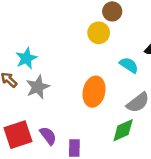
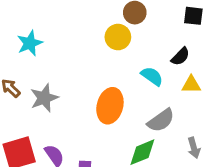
cyan star: (26, 58) -> (30, 43), moved

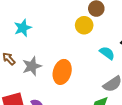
orange ellipse: (110, 106) -> (62, 72), moved

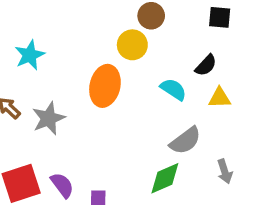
orange ellipse: (62, 72) -> (105, 86), moved

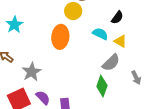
yellow triangle: (220, 98) -> (120, 41), moved, turned 40
gray star: (49, 118) -> (32, 72), moved
green diamond: (165, 178) -> (102, 86), turned -40

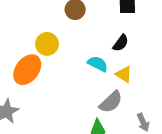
yellow circle: (73, 11) -> (47, 44), moved
orange ellipse: (60, 37) -> (27, 70), moved, turned 30

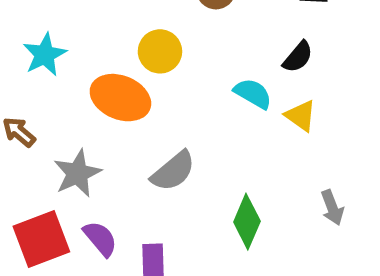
orange ellipse: (27, 70) -> (120, 98), turned 72
gray semicircle: (111, 102) -> (173, 171), moved

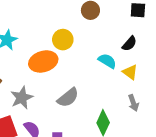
orange ellipse: (120, 98) -> (43, 61), turned -40
gray arrow: (332, 208) -> (133, 103), moved

